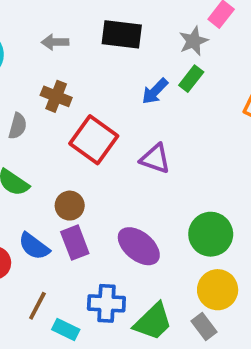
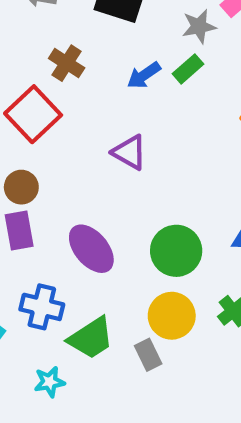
brown cross: (56, 96) -> (67, 63), moved
red square: (94, 140) -> (33, 114), moved

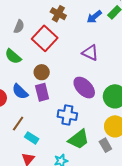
purple ellipse: (91, 249) -> (84, 88), moved
blue cross: (42, 307) -> (67, 115), moved

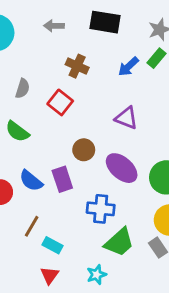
red square: (45, 38) -> (60, 102), size x0.7
brown circle: (42, 72) -> (84, 150), moved

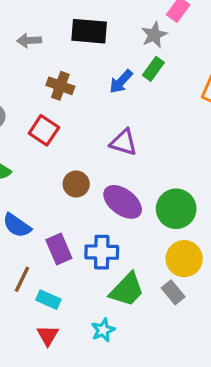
purple rectangle: (62, 179) -> (59, 249), moved

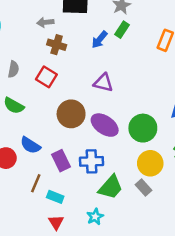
gray arrow: (29, 40) -> (45, 22), moved
brown circle: (76, 184) -> (71, 114), size x1.5

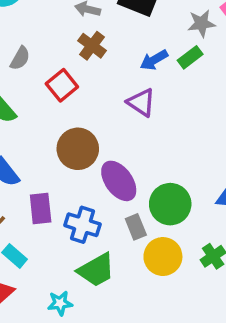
purple triangle: (103, 83) -> (141, 103), moved
gray rectangle: (144, 188) -> (136, 227), moved

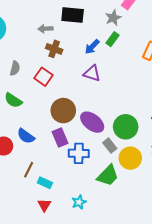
purple rectangle: (41, 209) -> (60, 137), moved
green trapezoid: (96, 270) -> (108, 176), moved

